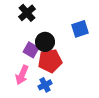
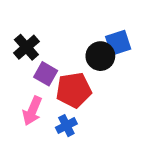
black cross: (27, 13) -> (26, 47), moved
black circle: (45, 42) -> (100, 56), moved

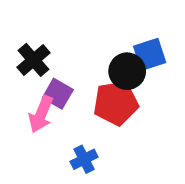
red pentagon: (74, 90) -> (116, 103), moved
pink arrow: (32, 111) -> (41, 114), moved

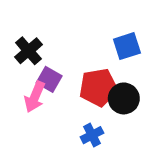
black circle: (127, 71) -> (124, 98), moved
blue cross: (84, 159) -> (92, 135), moved

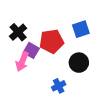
red pentagon: (98, 87) -> (52, 41), moved

